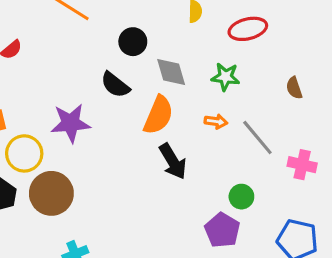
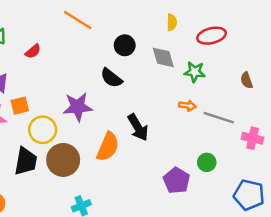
gray diamond: (171, 72) -> (163, 57), moved
orange semicircle: (158, 115) -> (108, 147), moved
gray line: (257, 137) -> (219, 118), turned -32
black arrow: (173, 161) -> (138, 127), moved
purple pentagon: (222, 230) -> (177, 180), moved

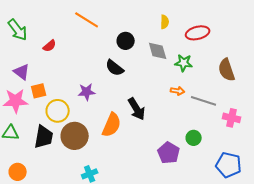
brown semicircle: (247, 80) -> (227, 70), size x1.6
purple star: (78, 107) -> (87, 92), size x0.7

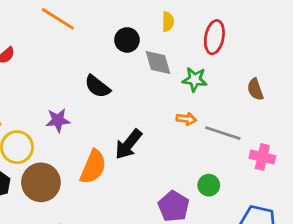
red ellipse: (198, 33) -> (214, 37), turned -65
black circle: (126, 41) -> (127, 40), moved
brown semicircle: (227, 70) -> (255, 89), size x0.7
black arrow: (137, 109) -> (128, 144), turned 70

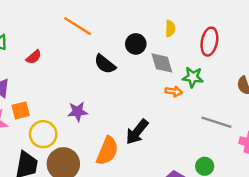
black semicircle: (97, 86) -> (105, 64), moved
orange arrow: (186, 119) -> (174, 91), moved

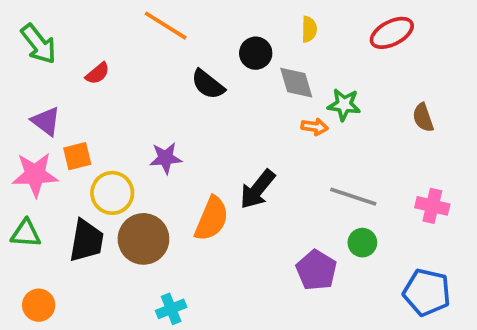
red ellipse: (209, 42) -> (392, 33), moved, turned 52
gray line: (217, 122) -> (353, 197), moved

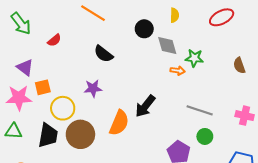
black semicircle: (208, 84) -> (103, 54), moved

